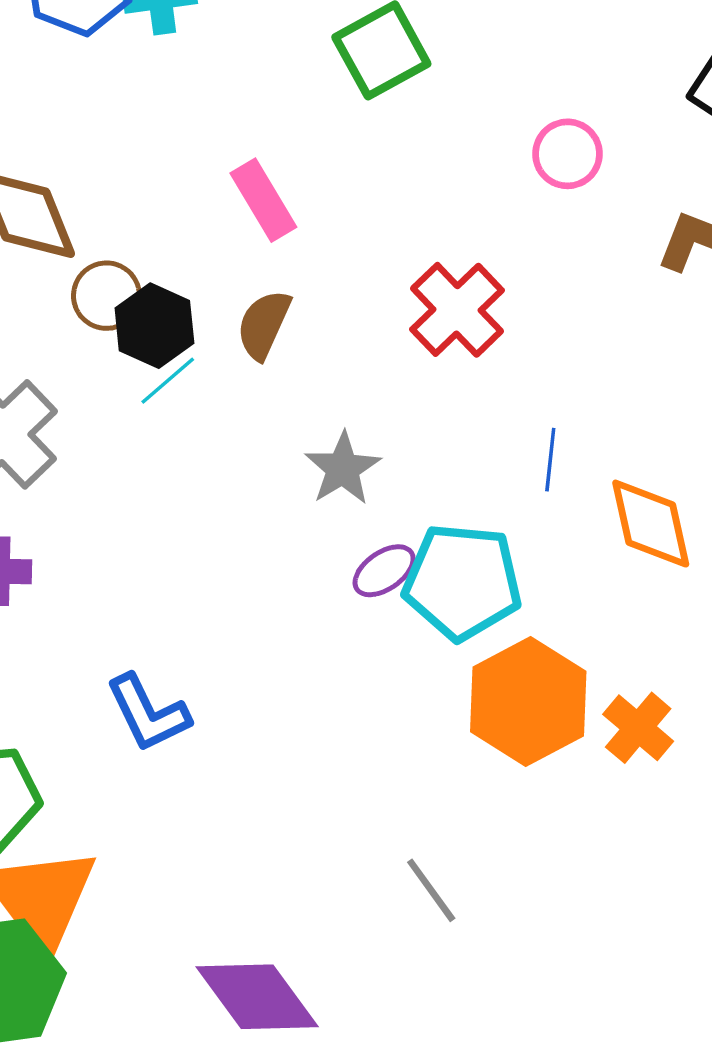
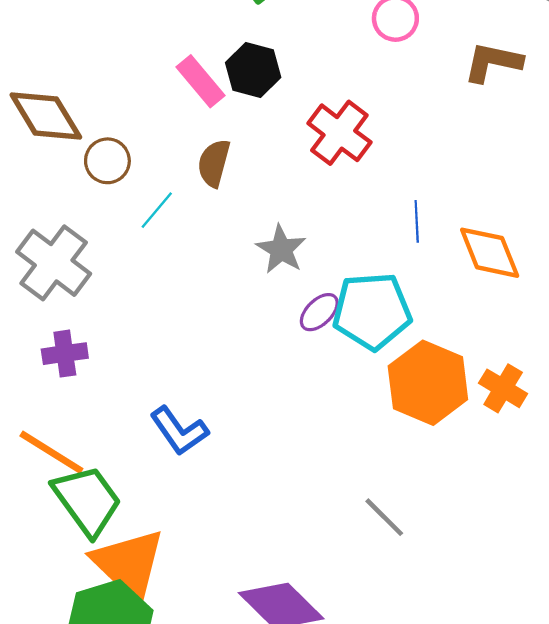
black hexagon: (154, 326) -> (253, 70), moved

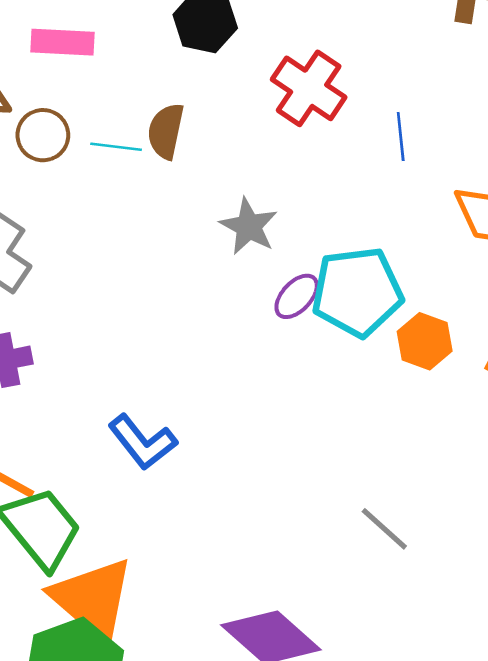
pink rectangle: (200, 81) -> (62, 42), moved, turned -44
cyan line: (157, 210) -> (116, 147), moved, turned 60
blue line: (417, 221) -> (401, 137), moved
orange hexagon: (428, 383) -> (425, 341), moved, size x0.6

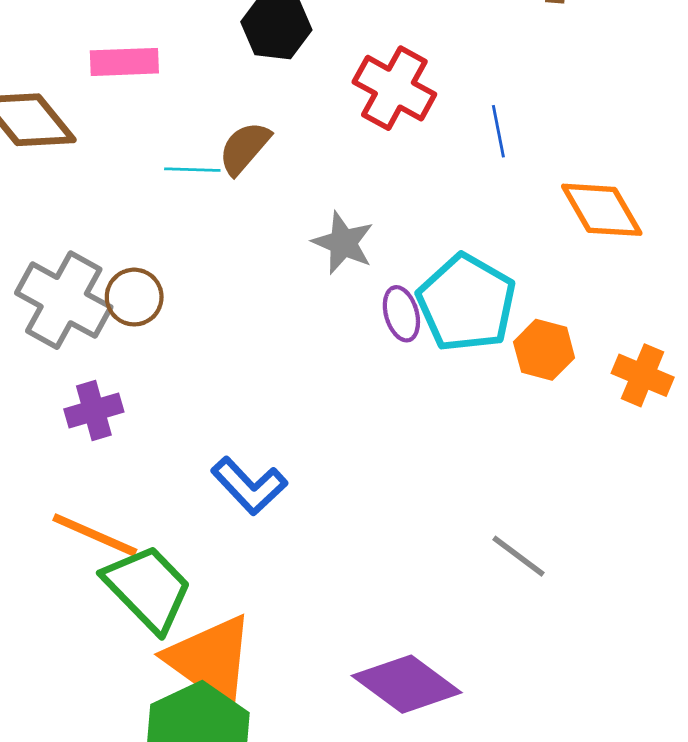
brown semicircle: (166, 131) -> (244, 148), turned 34
brown circle: (43, 135) -> (134, 297), moved
cyan pentagon: (357, 292) -> (466, 303), turned -30
purple ellipse: (297, 296) -> (401, 314), turned -54

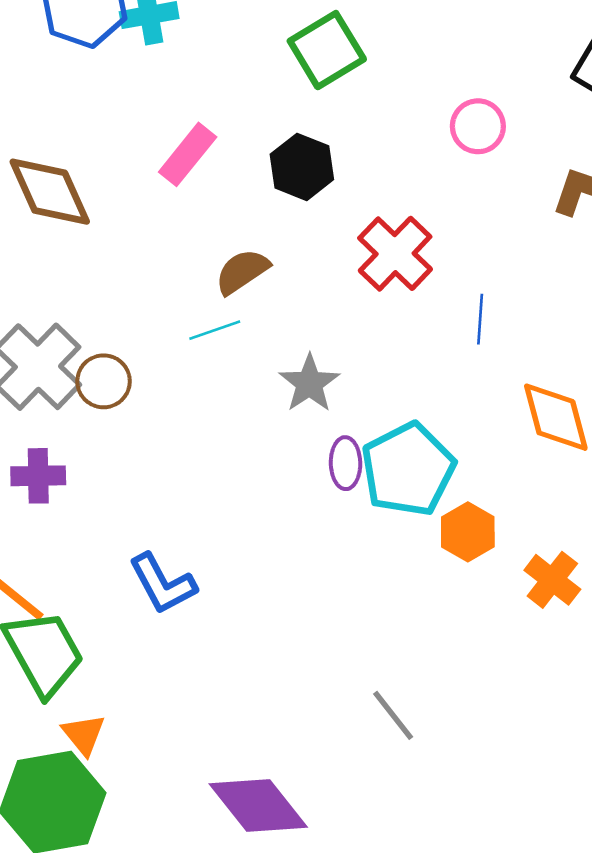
pink rectangle: (124, 62) -> (188, 154), moved, turned -64
cyan line: (192, 170) -> (215, 330), moved, turned -36
orange triangle: (211, 660) -> (84, 735), size x0.5

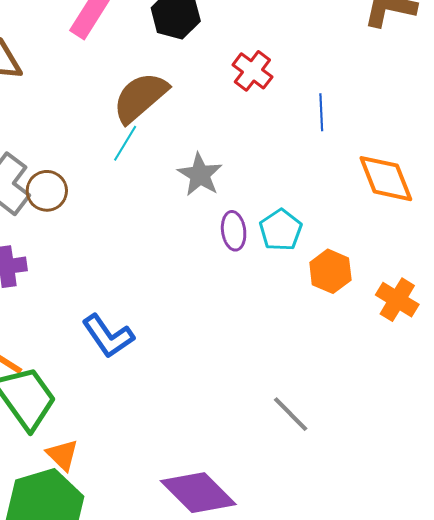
red cross: (395, 254) -> (252, 71), size x0.7
brown semicircle: (242, 271) -> (140, 97), size x1.4
cyan line: (215, 330) -> (125, 143), turned -33
cyan pentagon: (408, 469) -> (281, 230), size x0.6

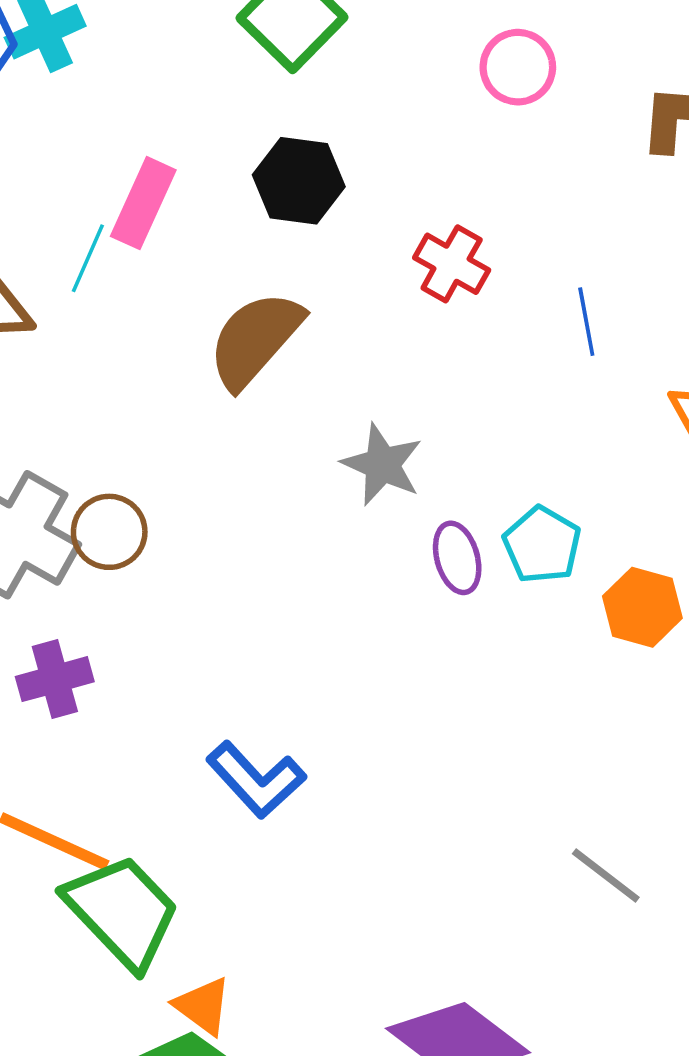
cyan line: (125, 143) -> (88, 258), moved

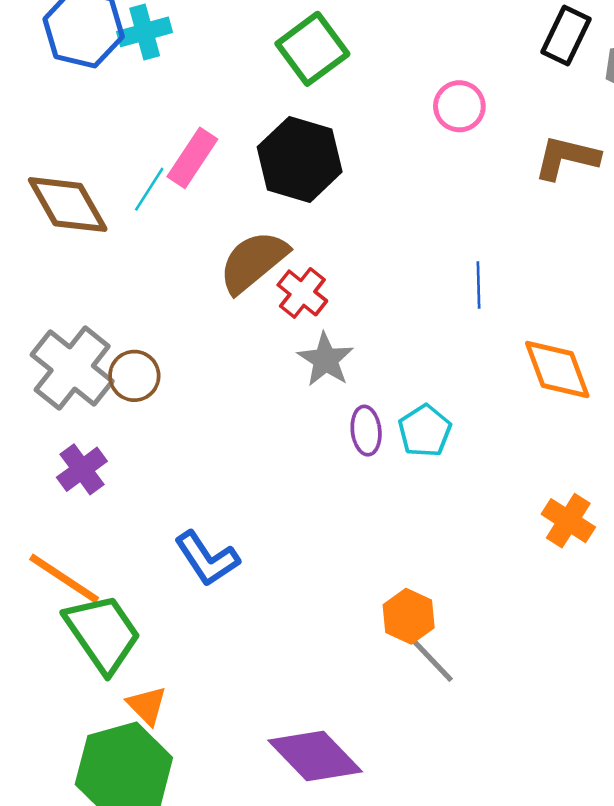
black hexagon: (299, 181) -> (300, 159), size x1.4
red cross: (452, 264) -> (302, 293), moved
orange hexagon: (642, 607) -> (409, 616), moved
purple cross: (55, 679) -> (82, 469), turned -30

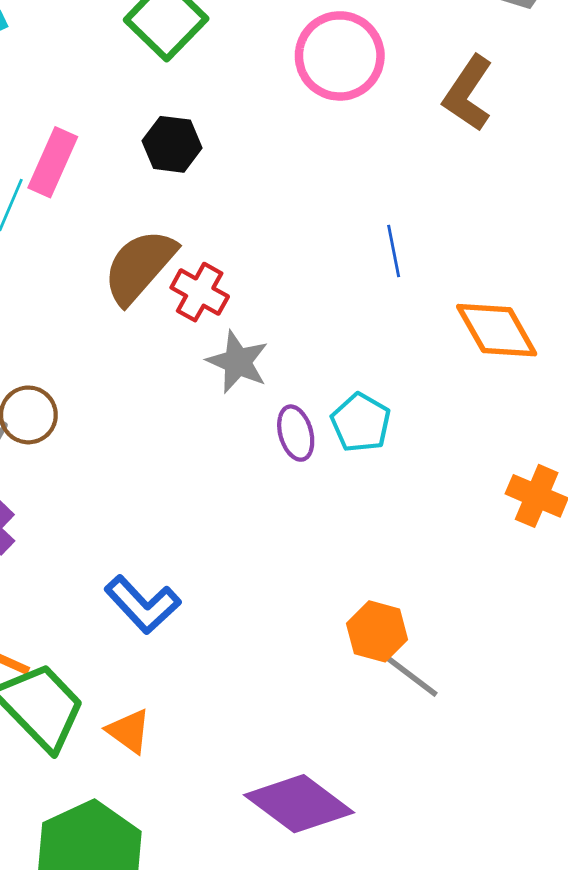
pink circle: (459, 106) -> (340, 56), size x1.5
brown L-shape: (567, 158) -> (468, 93), turned -60
black hexagon: (300, 159) -> (172, 144), size x0.6
orange triangle: (147, 705) -> (129, 731), moved

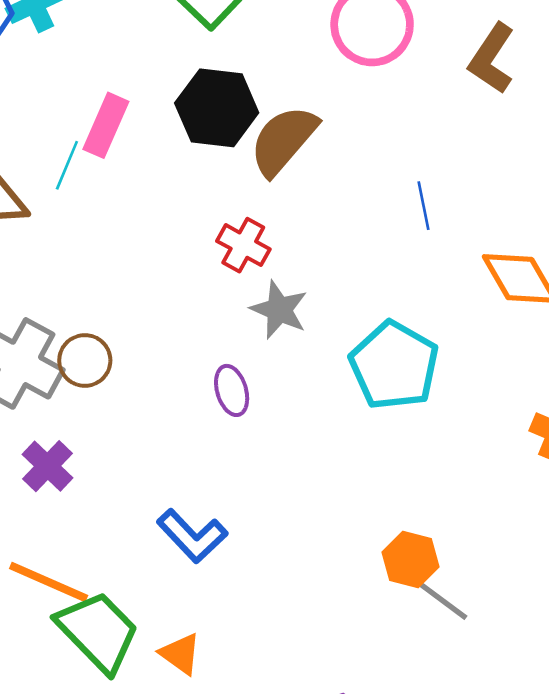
black hexagon: (172, 144) -> (217, 108), size x1.5
brown semicircle: (139, 266) -> (283, 140), moved
cyan pentagon: (361, 423) -> (394, 365), size x1.6
purple ellipse: (296, 433) -> (232, 390), moved

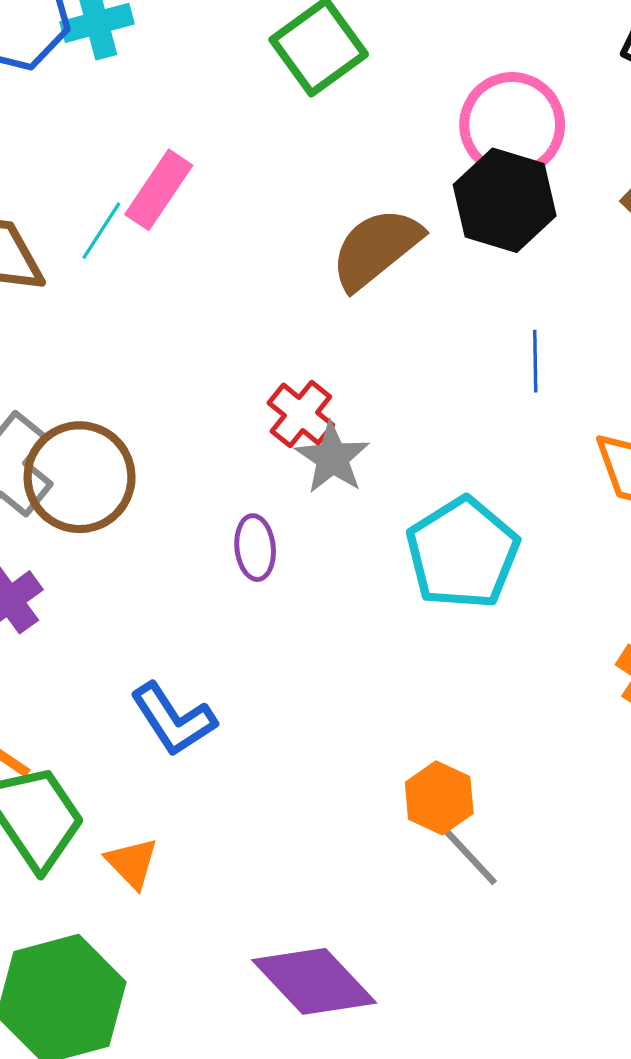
black hexagon: (217, 108) -> (505, 200), moved
red cross: (243, 245) -> (301, 414), moved
brown circle: (85, 360) -> (80, 477), size x1.6

